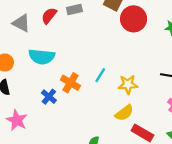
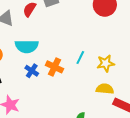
blue cross: (49, 97) -> (32, 71), moved
yellow semicircle: (124, 113) -> (105, 89), turned -132

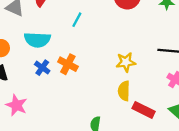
cyan line: (80, 57) -> (77, 20), moved
yellow semicircle: (105, 89) -> (124, 91), turned -96

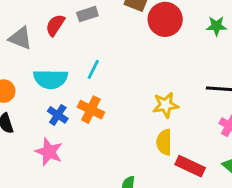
cyan line: (77, 20) -> (93, 69), moved
pink star: (16, 105) -> (49, 152), moved

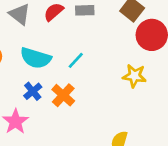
yellow star: (166, 105) -> (134, 76), moved

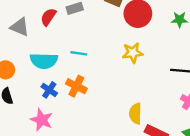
cyan line: (76, 60) -> (79, 53), turned 70

